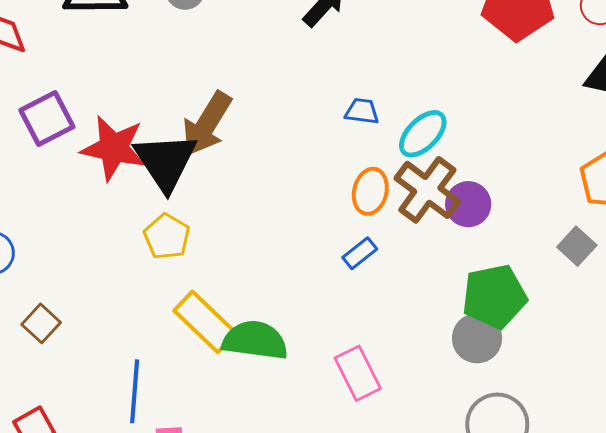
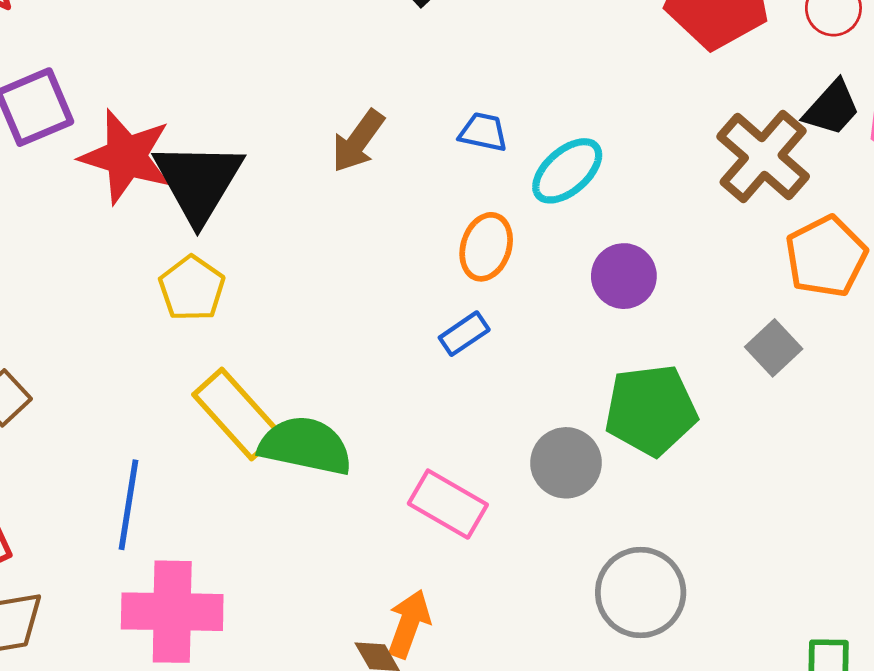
brown arrow: (207, 124) -> (358, 141), moved, size x0.7
brown cross: (427, 190) -> (763, 157), moved
gray circle: (477, 338) -> (566, 463), moved
pink rectangle: (358, 373) -> (448, 504), turned -38

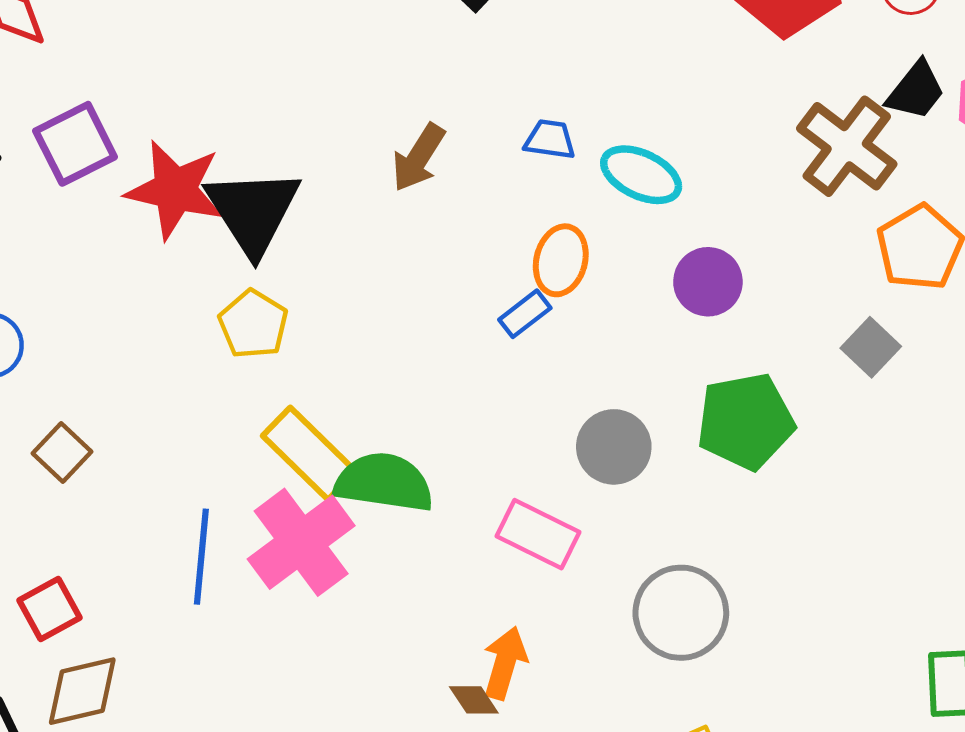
cyan ellipse: (567, 171) -> (641, 175), turned 70
blue rectangle: (464, 334) -> (525, 314), moved
gray circle: (566, 463) -> (614, 447), moved
gray circle: (641, 592) -> (681, 613), moved
pink cross: (172, 612) -> (301, 542), moved, turned -34

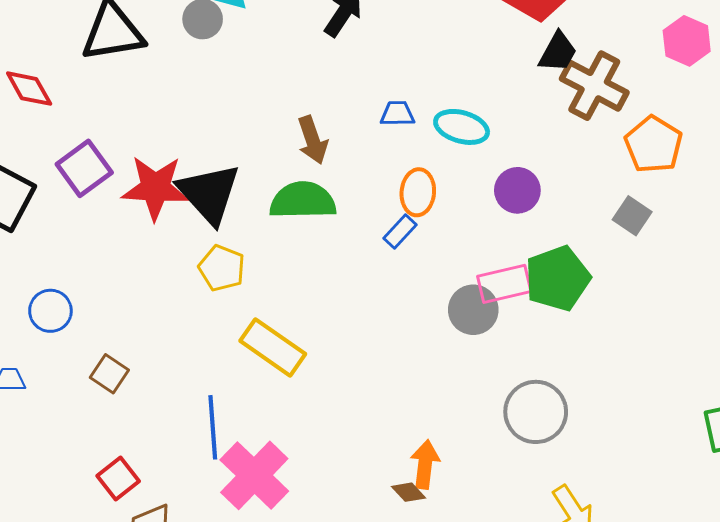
black trapezoid: (916, 91) -> (558, 52), moved
brown arrow: (418, 158) -> (313, 140), turned -42
green semicircle: (384, 482) -> (303, 200), moved
pink rectangle: (538, 534) -> (504, 284), moved, turned -30
pink cross: (301, 542) -> (254, 475), moved

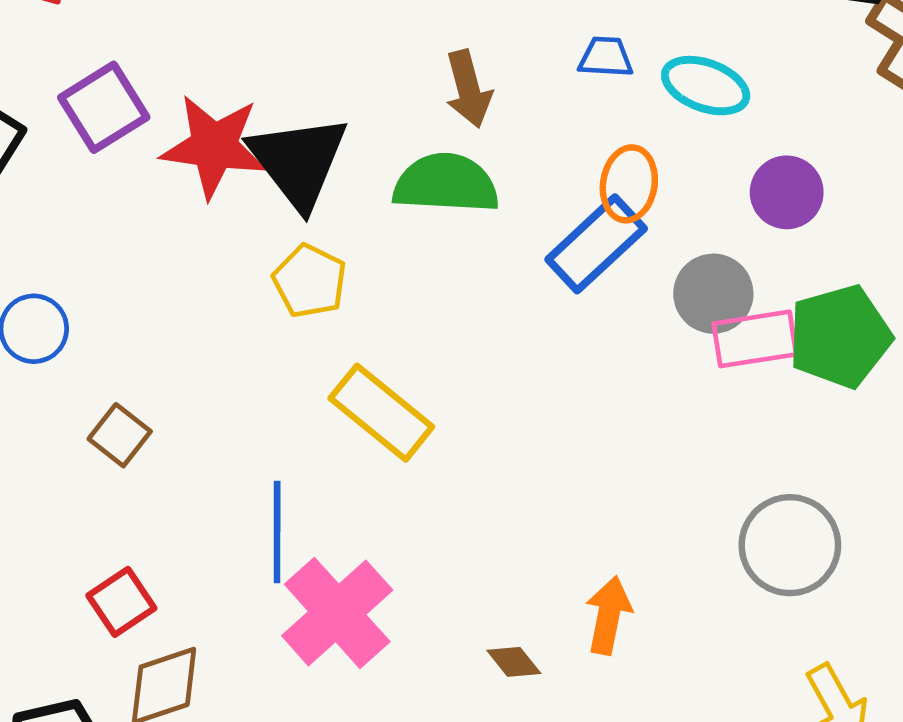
blue rectangle: (400, 232) -> (596, 244), size x1.8
gray circle: (473, 310) -> (713, 294), moved
brown diamond: (409, 492) -> (514, 662), moved

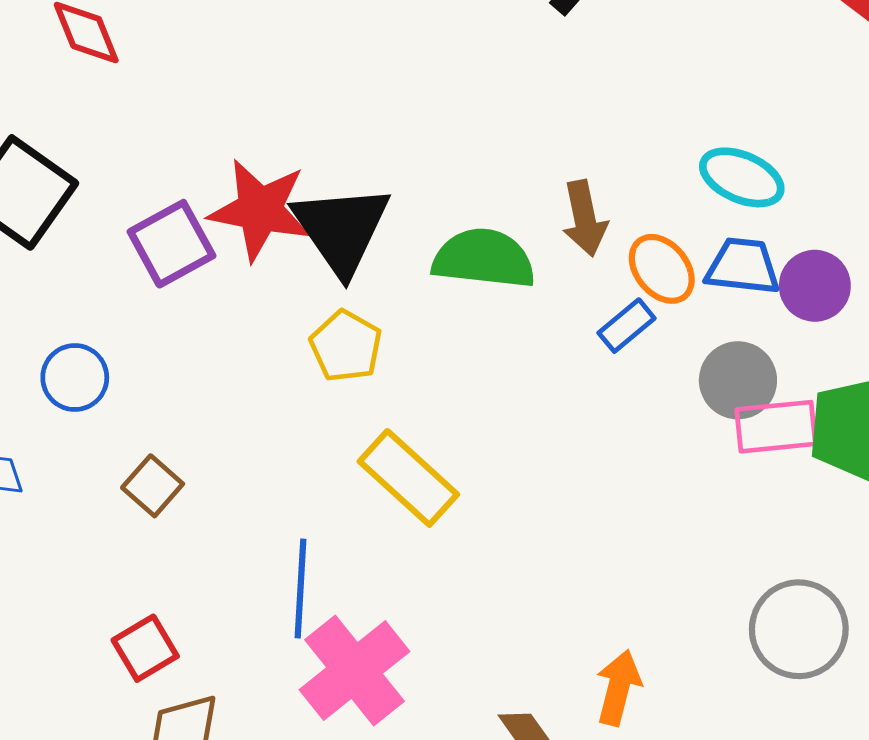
blue trapezoid: (606, 57) -> (743, 266), moved, size x1.4
brown arrow: (468, 89) -> (585, 218), moved
purple square: (104, 107) -> (171, 244), moved
orange ellipse: (629, 184) -> (662, 269), turned -52
blue rectangle: (596, 244) -> (627, 326), size x0.6

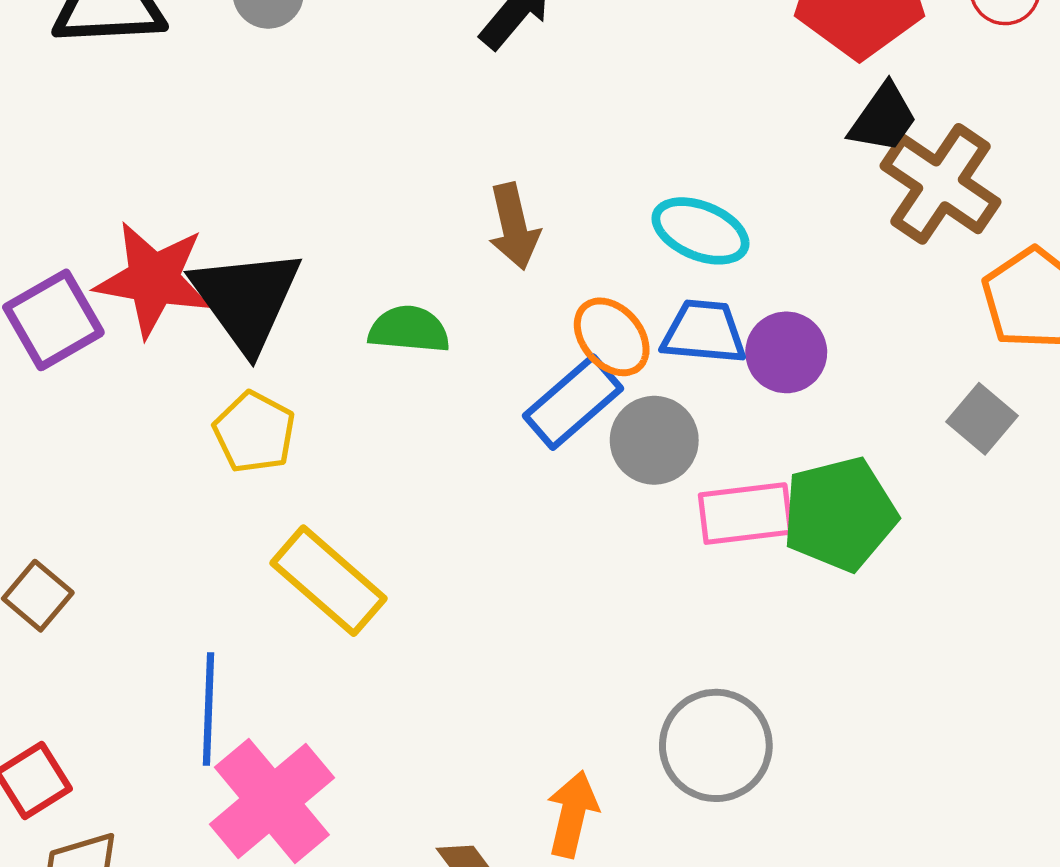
brown arrow: (585, 218) -> (514, 226), moved
green semicircle: (484, 259) -> (409, 329), size x0.7
blue rectangle: (627, 326) -> (573, 402), size x1.5
gray circle: (738, 380) -> (654, 440), moved
gray circle: (799, 629) -> (716, 745), moved

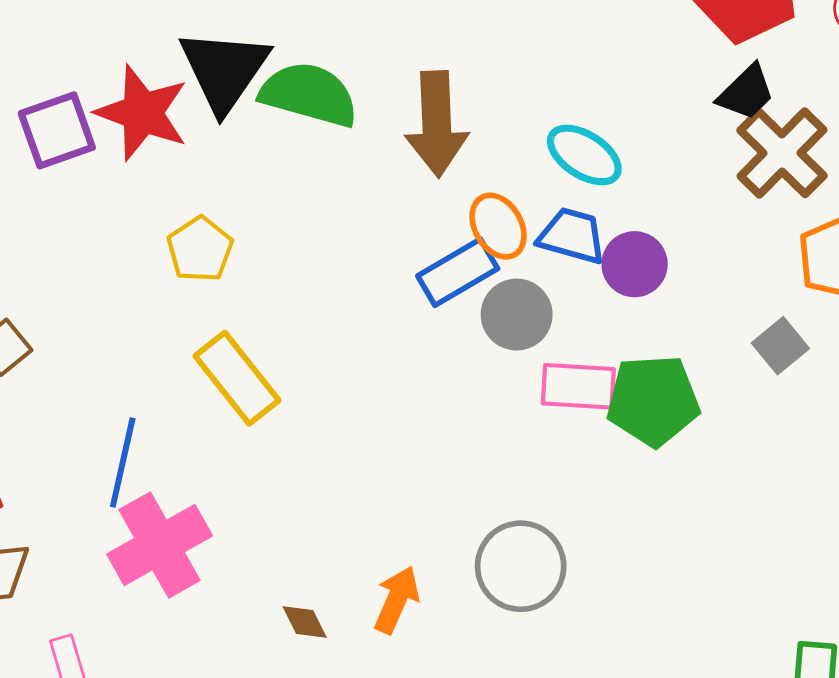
brown arrow: (514, 226) -> (437, 124), size x1.5
black triangle: (246, 299) -> (224, 70), moved
green semicircle: (409, 329) -> (309, 94), moved, size x1.5

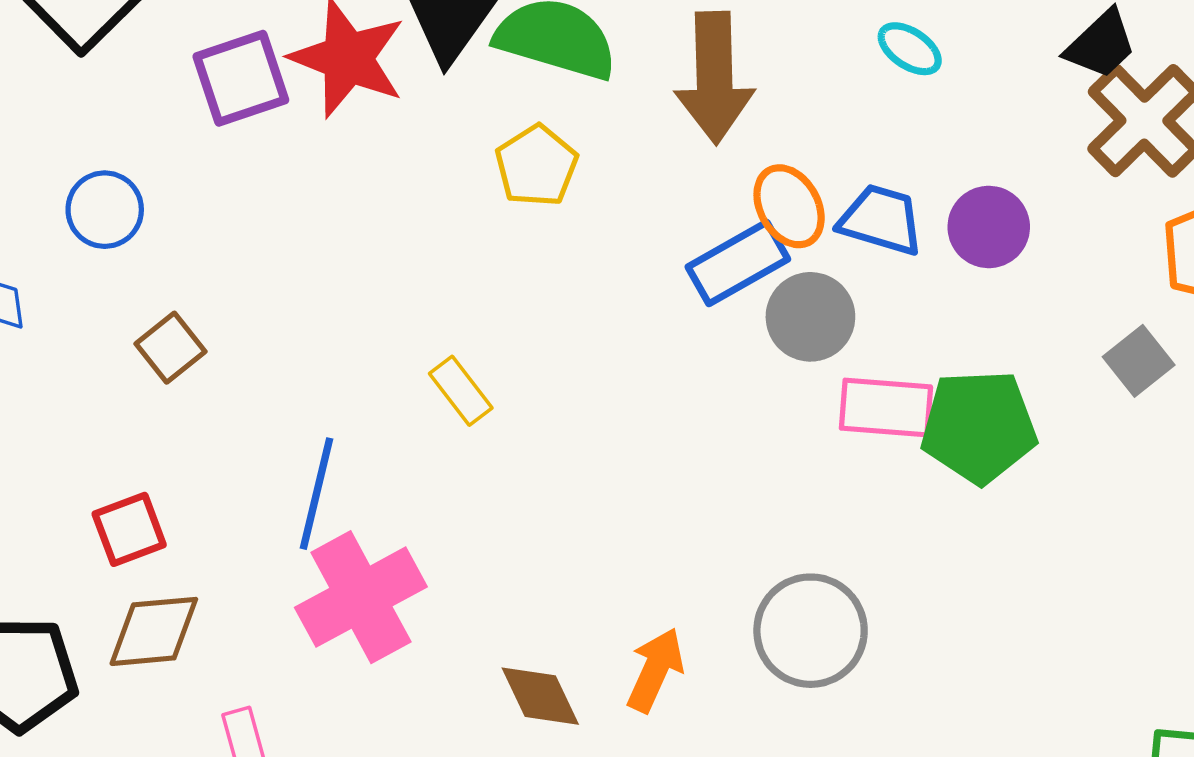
cyan ellipse: (584, 155) -> (910, 49), moved, size x0.7
yellow pentagon: (200, 249) -> (536, 166), moved
purple circle: (635, 264) -> (989, 227), moved
yellow rectangle: (237, 378) -> (461, 391), size x0.6
brown diamond: (305, 622) -> (540, 696), size x1.4

